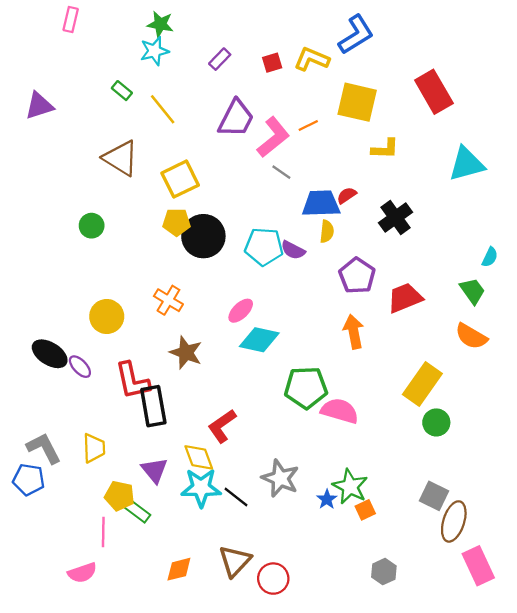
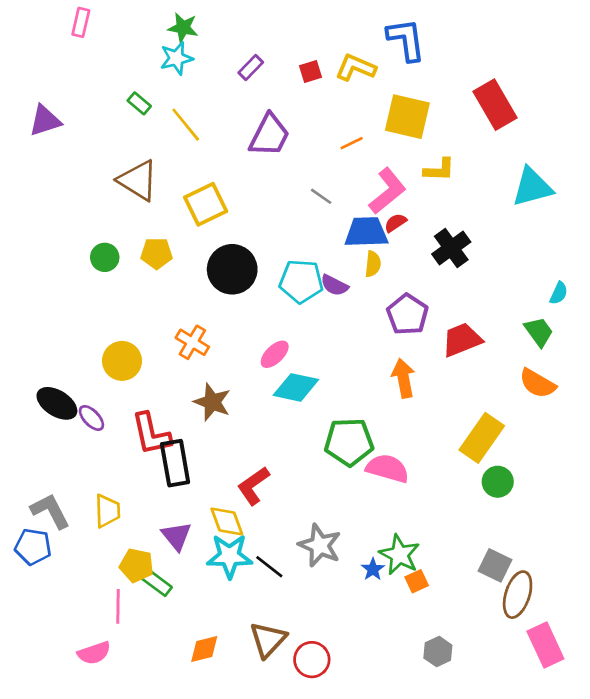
blue L-shape: (356, 35) -> (406, 40), turned -66
pink L-shape: (273, 137) -> (387, 191), moved
yellow pentagon: (177, 222) -> (157, 253), moved

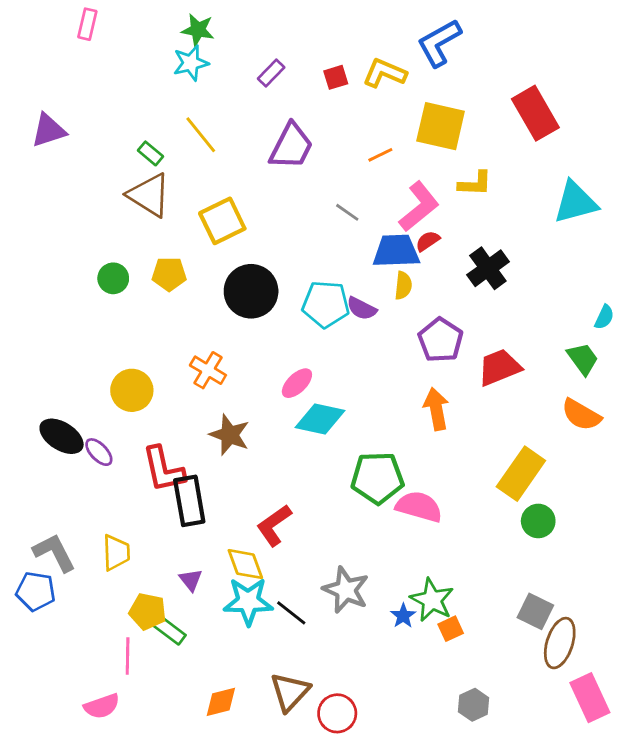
blue L-shape: (406, 40) -> (439, 43), turned -111
green rectangle: (139, 103) -> (151, 153), moved
purple triangle: (176, 536) -> (191, 580), size x0.7

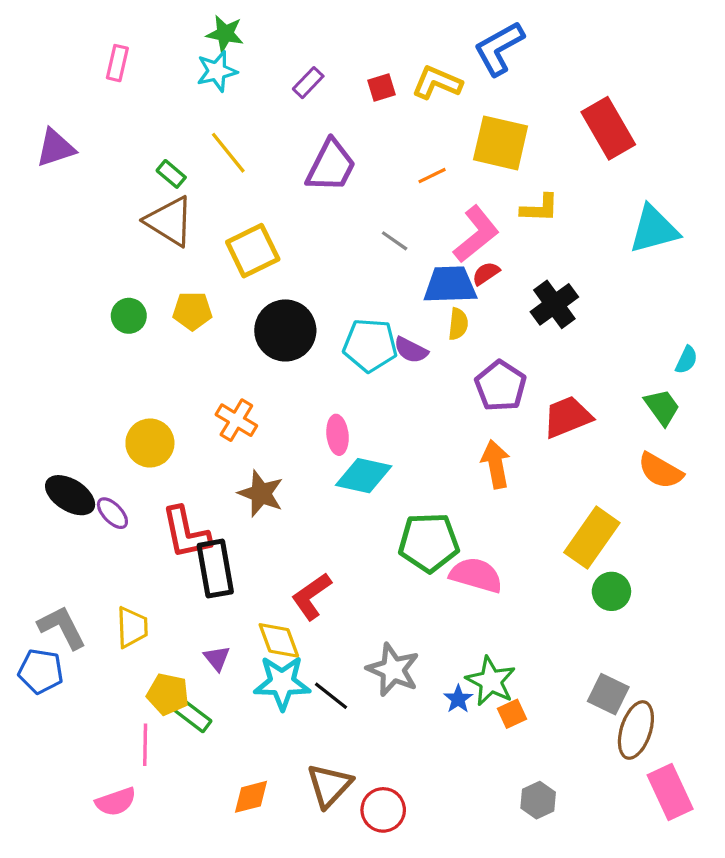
pink rectangle: (87, 24) -> (117, 63), moved
pink ellipse: (297, 383) -> (338, 435), turned -52

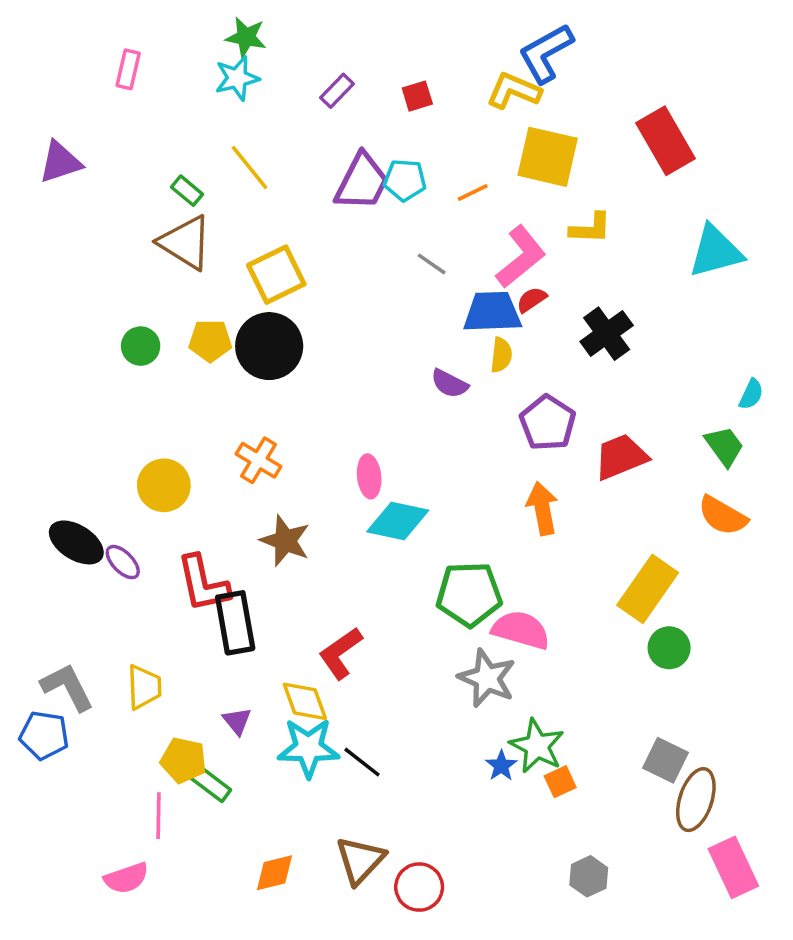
yellow L-shape: (437, 83) -> (514, 91), moved
black circle: (285, 330) -> (269, 346), moved
cyan pentagon: (370, 345) -> (405, 180), moved, size x0.7
gray star: (393, 670) -> (487, 678), moved

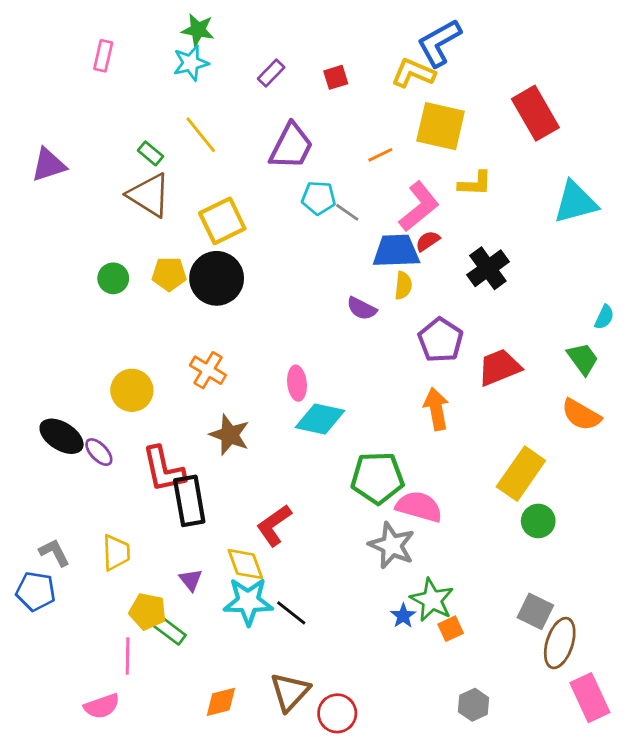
purple triangle: (60, 162) -> (49, 165), moved
cyan pentagon: (405, 180) -> (319, 198), moved
gray L-shape: (67, 687) -> (54, 553), size x0.7

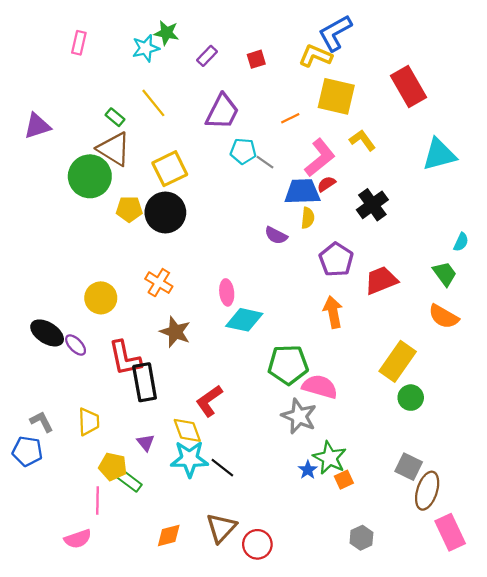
green star: (198, 30) -> (166, 33), moved
yellow L-shape: (475, 184) -> (363, 140), turned -128
green circle: (113, 278) -> (90, 176), moved, size x1.8

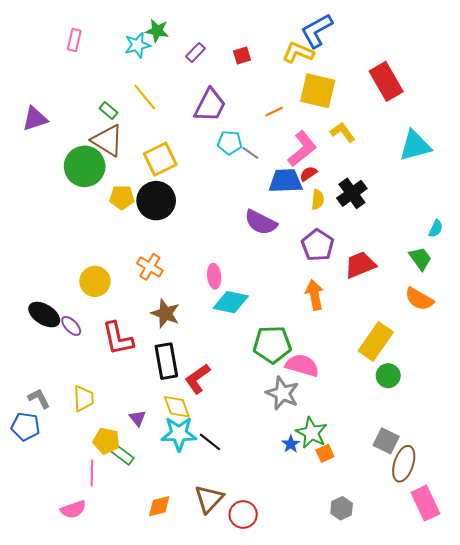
yellow semicircle: (308, 218) -> (318, 200), moved
purple semicircle: (276, 235) -> (261, 222), size x1.5
black rectangle: (145, 382) -> (166, 361), moved

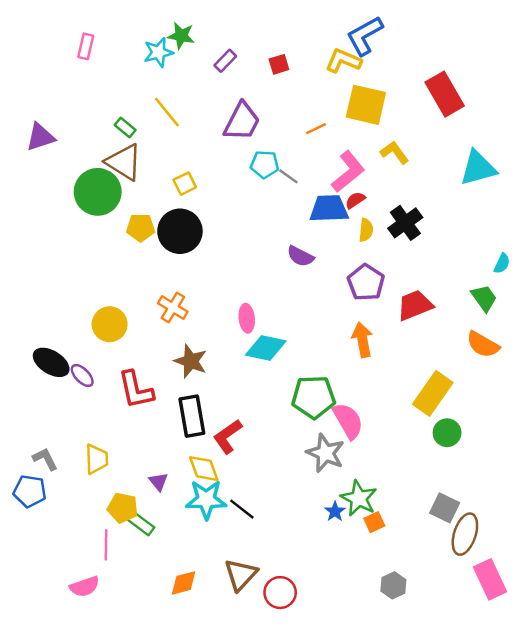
yellow square: (160, 159) -> (185, 184), size x0.6
purple semicircle: (261, 222) -> (300, 256), size x0.7
pink semicircle: (302, 365) -> (348, 421), turned 44

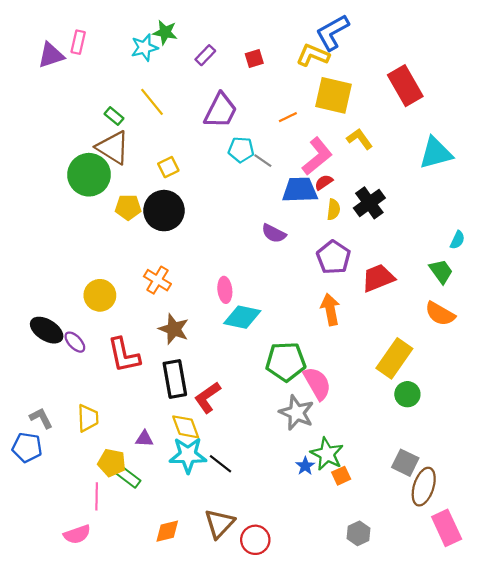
purple triangle: (40, 137) -> (51, 55), moved
purple triangle: (158, 482) -> (144, 439), turned -48

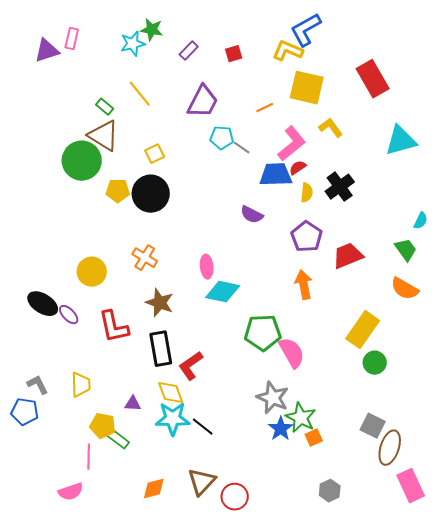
gray star: (297, 413) -> (273, 398), moved
blue star: (305, 466) -> (281, 429), size x1.4

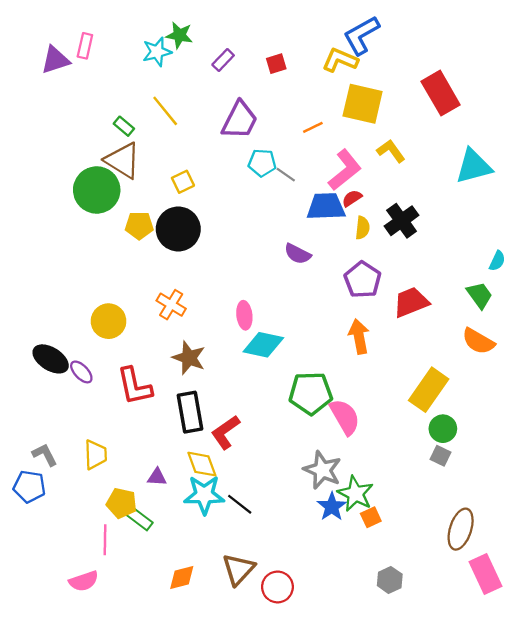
gray square: (373, 426) -> (441, 456), moved, size x0.7

